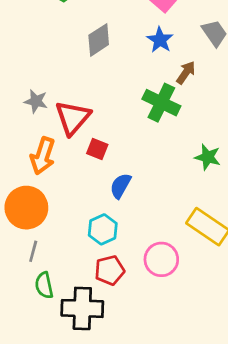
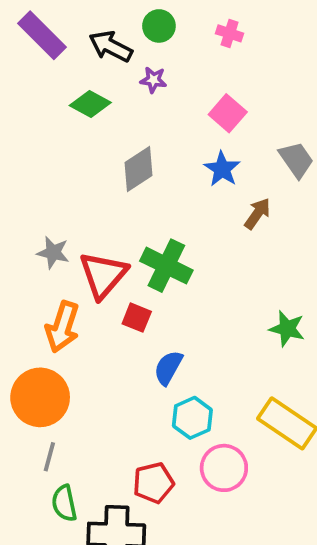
green cross: (161, 103) -> (166, 266), moved
cyan hexagon: (103, 229) -> (192, 418), moved

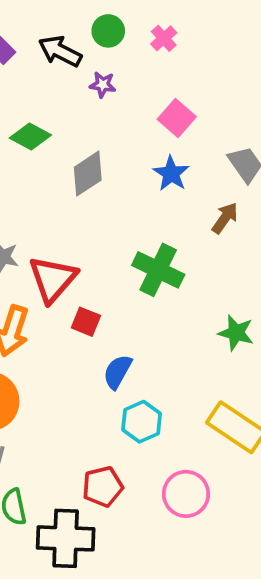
pink cross: (230, 33) -> (164, 38), moved, turned 30
green diamond: (90, 104) -> (30, 136), moved
brown arrow: (257, 214) -> (225, 218), moved
green cross: (166, 266) -> (158, 270), moved
pink circle: (224, 468) -> (186, 494), moved

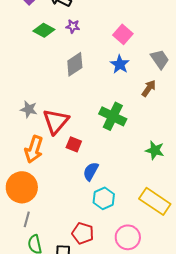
purple star: (103, 85) -> (73, 26), moved
green diamond: (30, 136) -> (44, 30), moved
red pentagon: (103, 487) -> (83, 233), turned 30

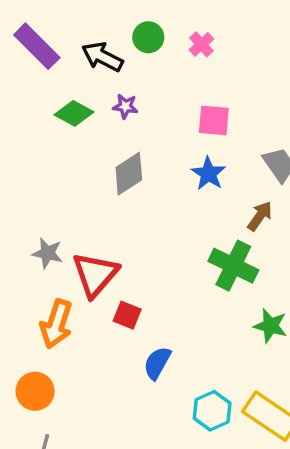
pink square: (123, 34) -> (214, 120), turned -36
green cross: (113, 116) -> (233, 266), moved
orange circle: (22, 187) -> (35, 391), size x0.7
cyan hexagon: (104, 198) -> (212, 411), moved

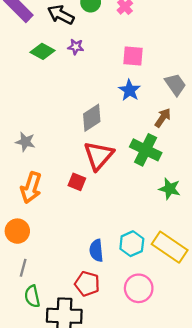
gray diamond: (129, 174) -> (92, 118), moved
red triangle: (95, 274) -> (99, 156), moved
blue semicircle: (157, 363) -> (96, 251), moved, turned -35

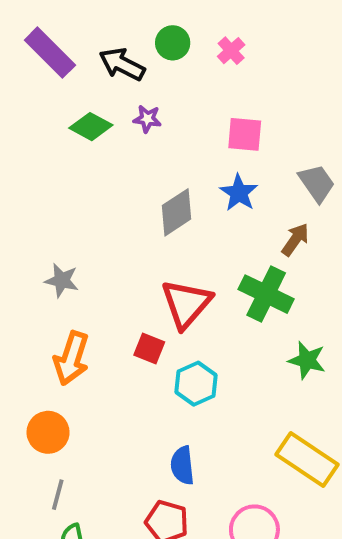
gray diamond: (92, 118) -> (177, 212), moved
cyan hexagon: (132, 244) -> (196, 384), moved

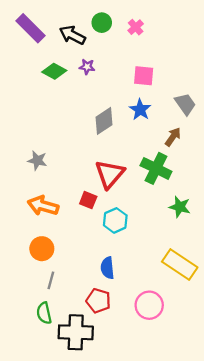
orange arrow: (71, 358) -> (43, 206), turned 88
orange circle: (48, 432) -> (42, 249), moved
gray line: (58, 495) -> (51, 280), moved

